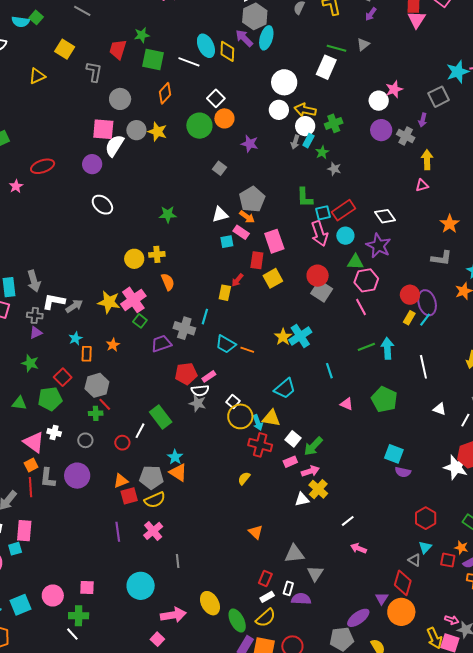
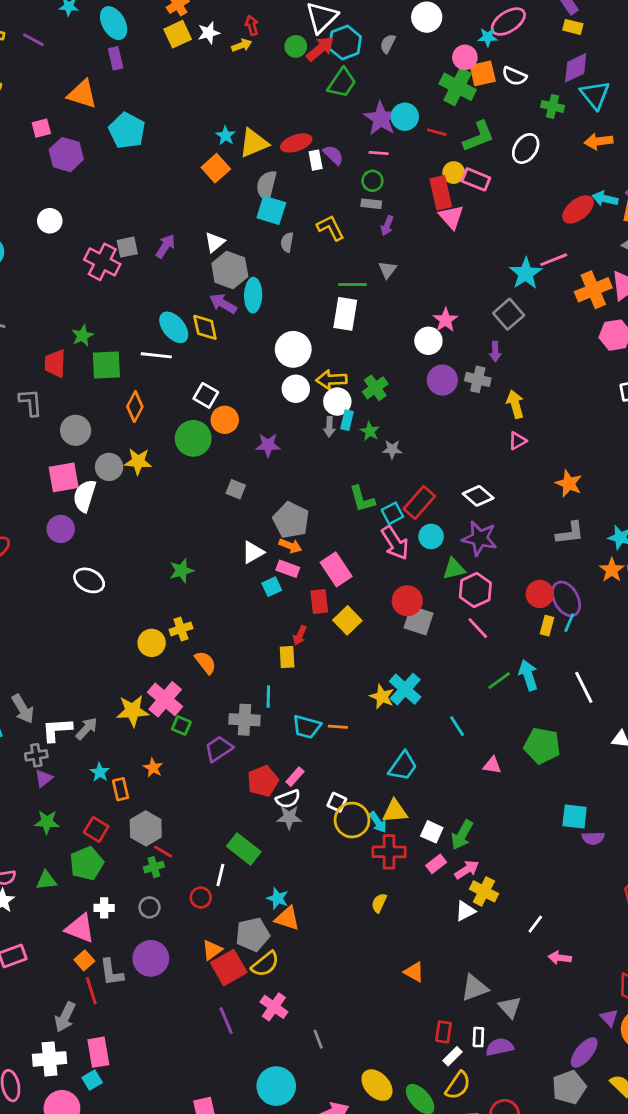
red square: (129, 496) -> (229, 968), size x1.4

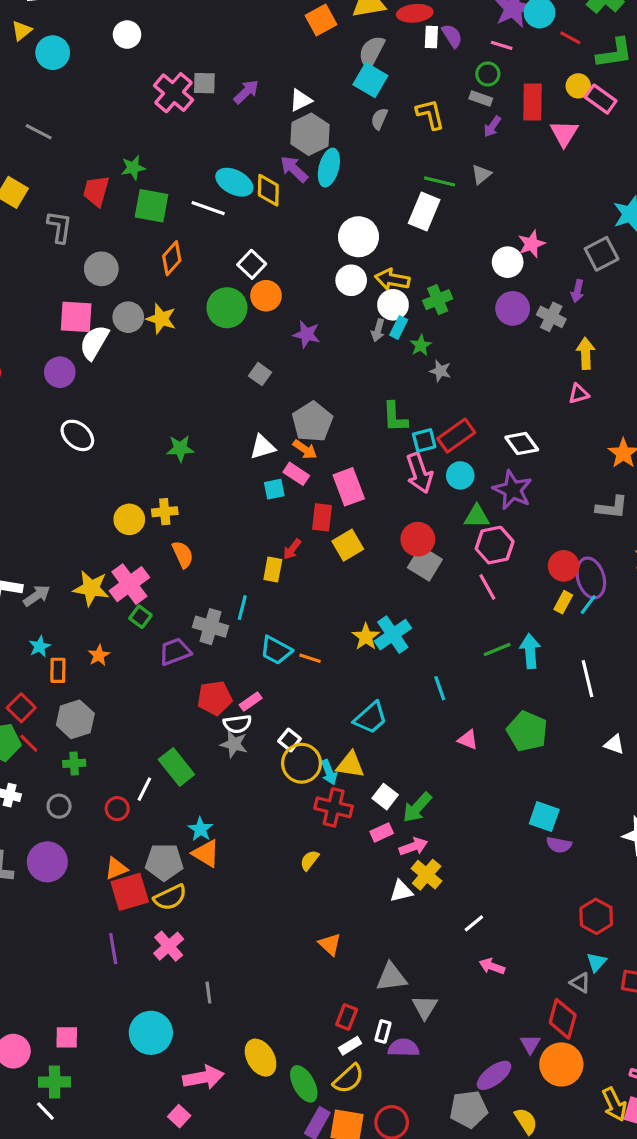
red rectangle: (441, 193) -> (532, 102), moved
cyan ellipse: (174, 327) -> (234, 182), turned -36
red line: (163, 852) -> (29, 743), moved

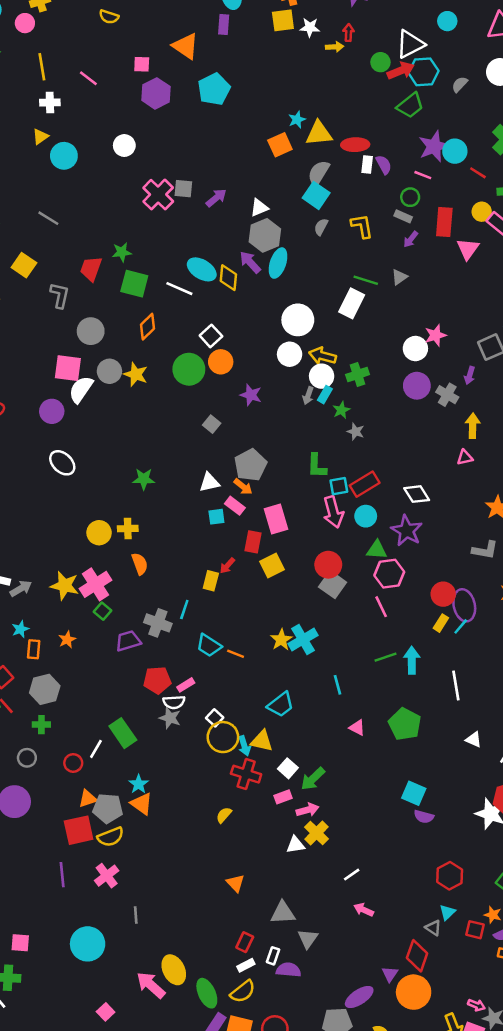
orange triangle: (116, 868) -> (88, 799), moved
pink arrow: (203, 1077) -> (151, 985), moved, turned -132

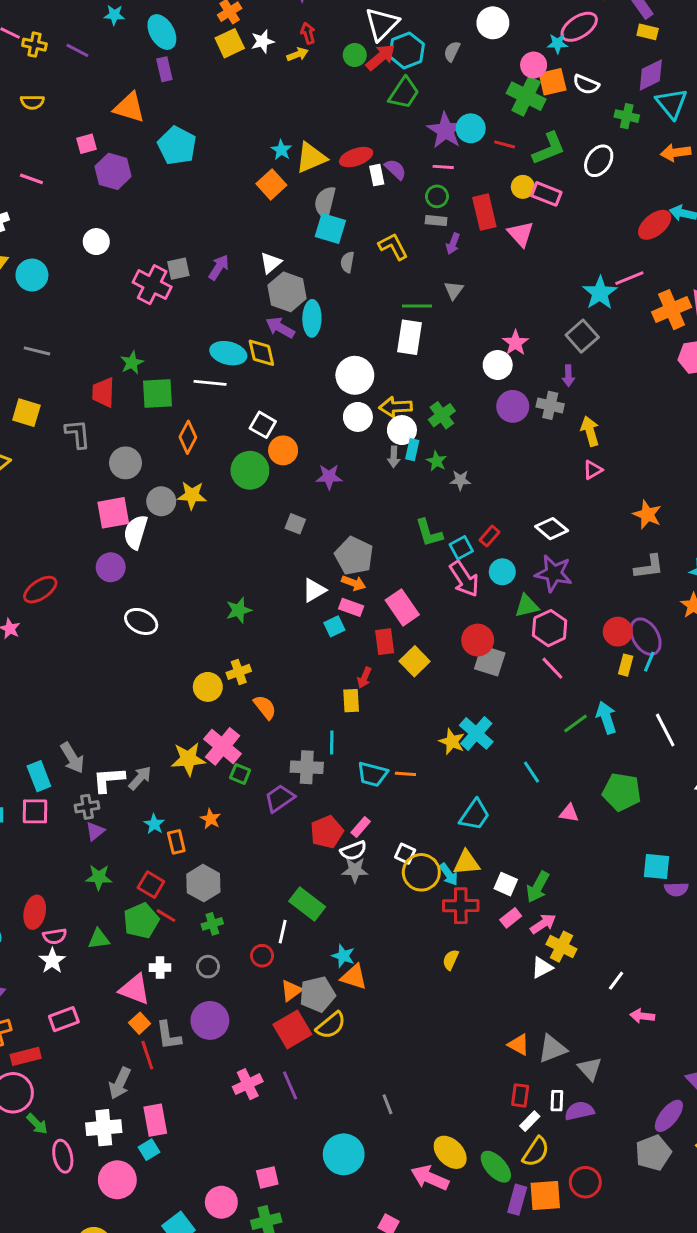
red rectangle: (365, 484) -> (490, 536), size x0.6
pink cross: (107, 876) -> (248, 1084), moved, turned 30
orange triangle: (235, 883) -> (519, 1045), moved

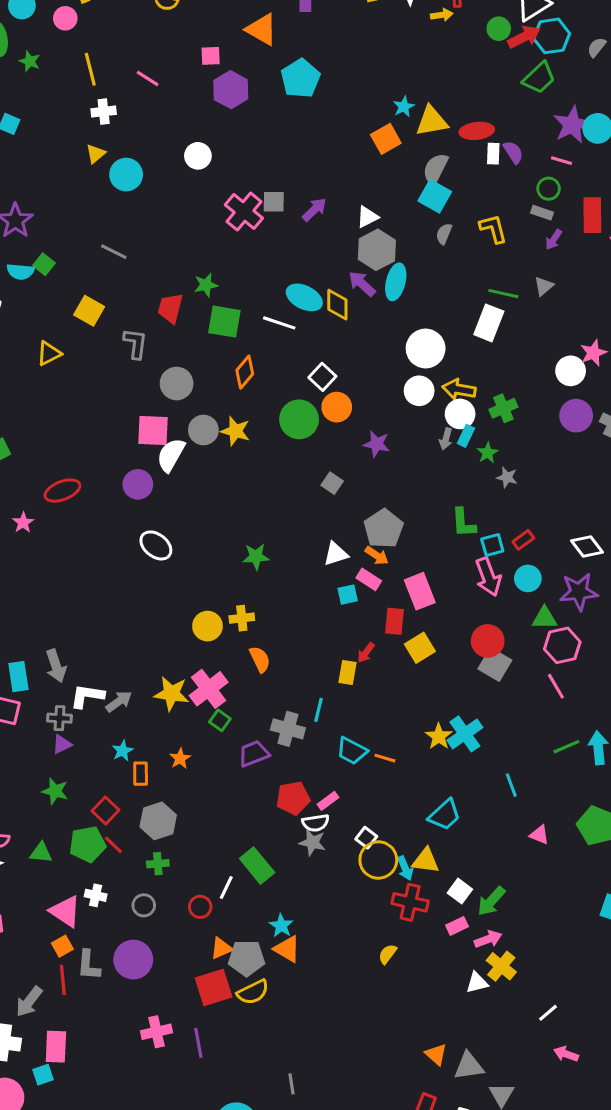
purple star: (554, 573) -> (579, 592), turned -30

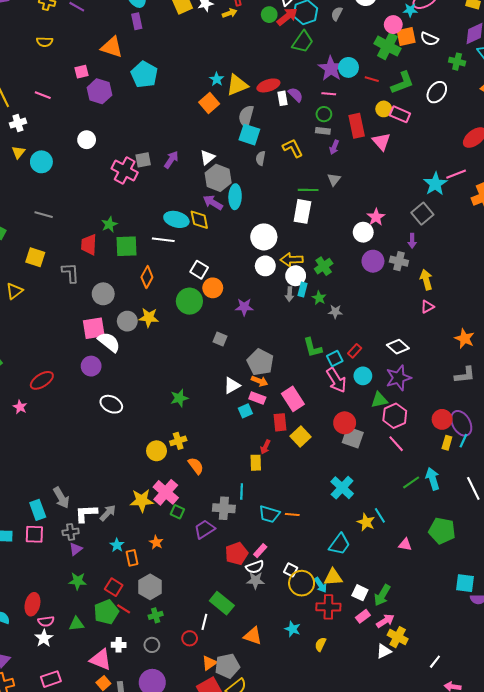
white semicircle: (171, 455) -> (109, 342), turned 110
yellow star: (439, 736) -> (366, 522), moved
cyan star: (281, 926) -> (293, 629), moved
orange triangle: (287, 949) -> (253, 636), moved

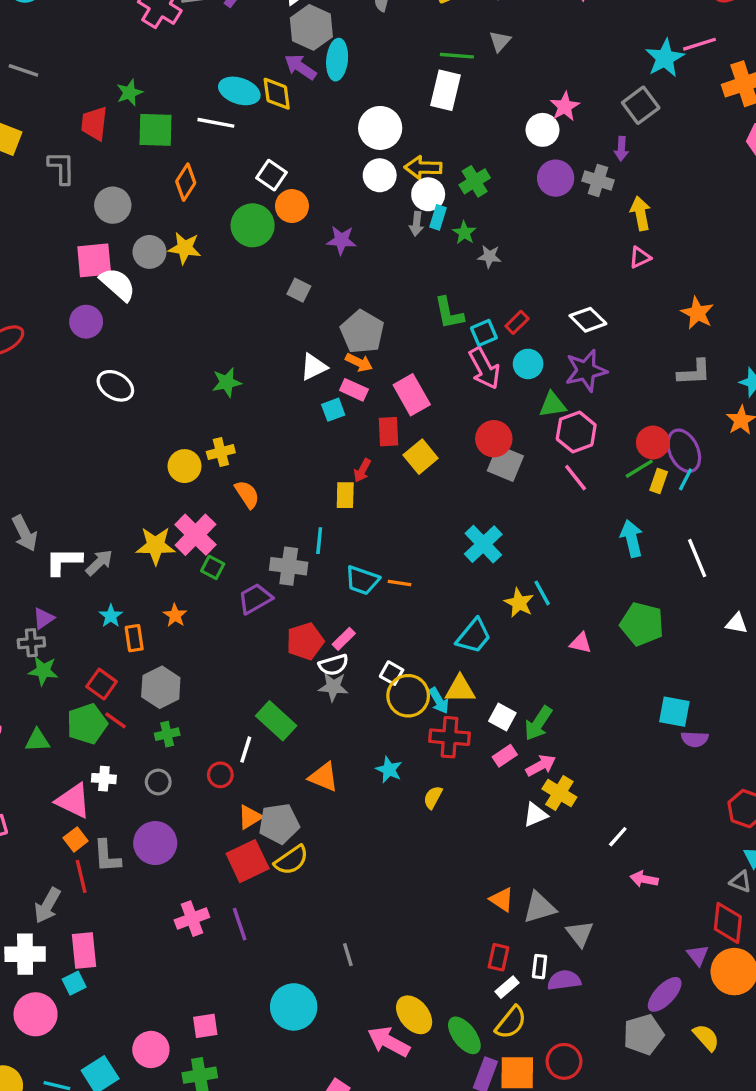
green line: (411, 482) -> (639, 469), moved
gray cross: (71, 532) -> (31, 643), moved

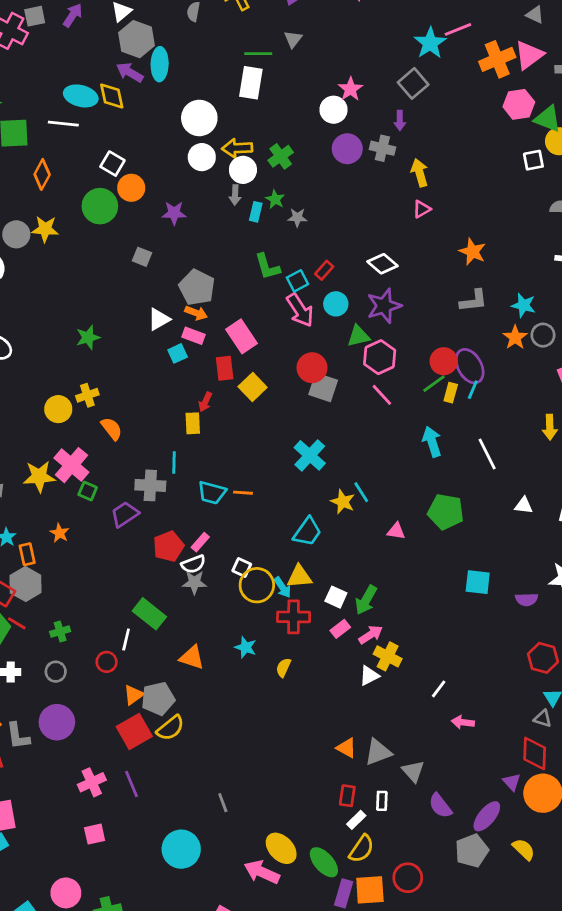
cyan rectangle: (438, 217) -> (256, 212), moved
gray hexagon: (161, 687) -> (26, 584), moved
purple semicircle: (695, 739) -> (527, 599), moved
purple semicircle: (564, 980) -> (440, 806), moved, turned -116
pink square: (205, 1026) -> (95, 834), moved

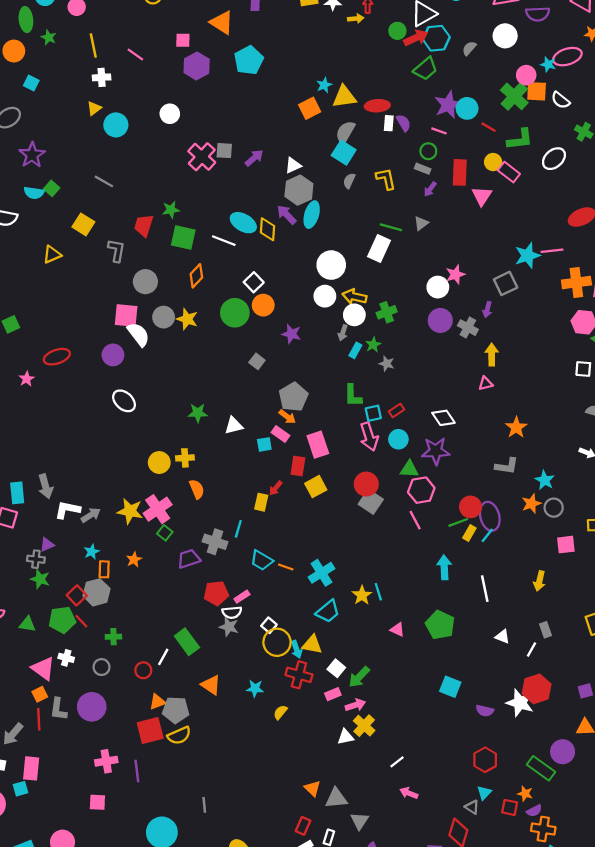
white triangle: (159, 319) -> (234, 426), moved
cyan cross: (310, 455) -> (321, 573), moved
cyan star: (246, 647) -> (255, 688), turned -30

